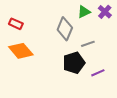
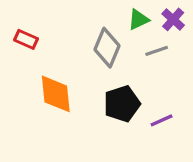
gray line: (88, 44) -> (157, 51), moved
orange diamond: (21, 51) -> (56, 94), moved, turned 35

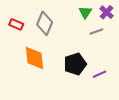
green triangle: (138, 19) -> (85, 12), turned -32
gray diamond: (107, 48) -> (45, 23), moved

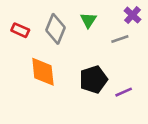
green triangle: (85, 12) -> (88, 20), moved

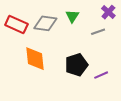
gray diamond: (56, 29) -> (45, 23), turned 75
red rectangle: (20, 30) -> (16, 24), size x1.5

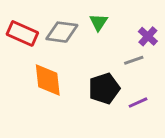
purple cross: (108, 12) -> (148, 36), moved
gray line: (98, 32) -> (134, 60), moved

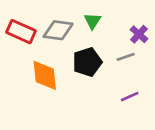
black pentagon: (104, 88) -> (87, 62), moved

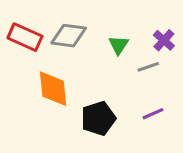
green triangle: (93, 21) -> (119, 45), moved
black pentagon: (87, 62) -> (98, 118), moved

